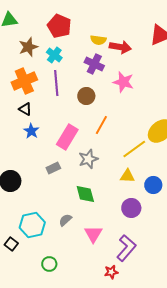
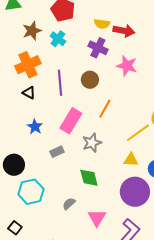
purple line: (56, 83) -> (60, 83), moved
blue star: (31, 131) -> (35, 127), moved
purple circle: (131, 208) -> (135, 192), size x1.5
cyan hexagon: (32, 225) -> (31, 192), moved

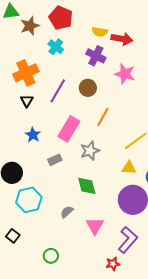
brown star: (32, 31) -> (30, 26), moved
purple line: (60, 83) -> (58, 91), turned 35
black triangle: (29, 93) -> (27, 101), turned 32

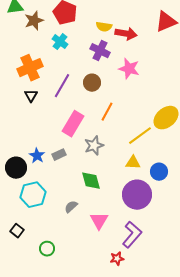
blue star: (33, 135) -> (37, 156), moved
green circle: (51, 256) -> (47, 249), moved

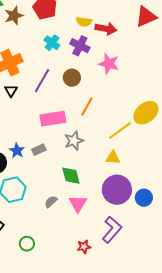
cyan cross: (60, 42) -> (52, 43), moved
pink rectangle: (73, 124) -> (53, 119), turned 50
blue circle: (159, 172) -> (144, 198), moved
pink triangle: (99, 221) -> (78, 204), moved
red star: (117, 259) -> (84, 247), moved

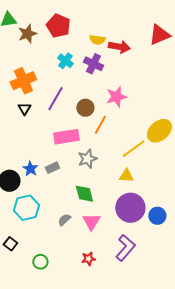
pink star: (109, 64) -> (116, 97), moved, turned -30
brown circle: (72, 78) -> (85, 108), moved
red star: (84, 247) -> (88, 259), moved

